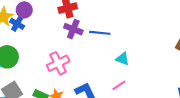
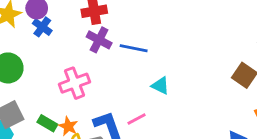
blue cross: (17, 24) -> (42, 27), moved
pink line: (119, 85) -> (137, 119), moved

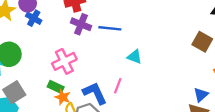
pink line: (137, 119) -> (118, 86), turned -35
green rectangle: (47, 123) -> (56, 87), moved

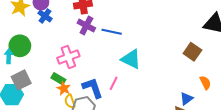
cyan triangle: (135, 57) -> (131, 59), size x1.5

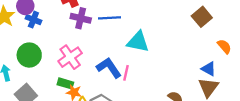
green circle: (20, 46) -> (29, 55), moved
brown square: (192, 52) -> (202, 17), turned 30
blue L-shape: (93, 88) -> (109, 68), moved
blue triangle: (186, 99) -> (209, 69), turned -40

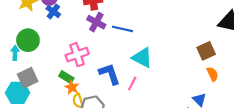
orange semicircle: (224, 46) -> (213, 74), moved
green circle: (29, 55) -> (28, 40), moved
pink line: (126, 73) -> (132, 83), moved

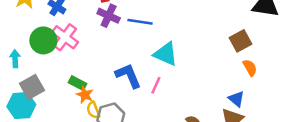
green circle: (28, 40) -> (43, 40), moved
pink cross: (77, 55) -> (65, 37), moved, turned -30

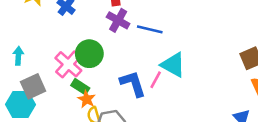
pink cross: (65, 37) -> (68, 64), moved
green circle: (43, 40) -> (89, 54), moved
pink line: (156, 85) -> (156, 80), moved

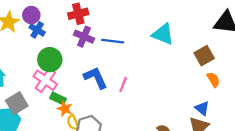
green circle: (89, 54) -> (50, 60), moved
cyan triangle: (173, 65) -> (163, 34), moved
blue L-shape: (133, 84) -> (96, 78), moved

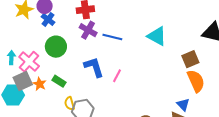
pink cross: (45, 80) -> (29, 62), moved
orange semicircle: (213, 80) -> (196, 81), size x1.6
orange star: (65, 109) -> (40, 84), moved

